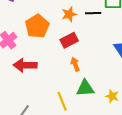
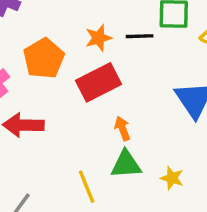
red rectangle: (69, 40) -> (99, 82), size x1.4
orange arrow: (75, 64) -> (122, 128), moved

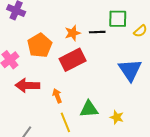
orange arrow: (122, 128) -> (57, 96), moved

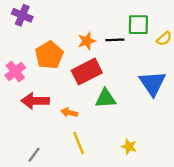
orange arrow: (57, 96) -> (69, 113), turned -56
green triangle: (89, 109) -> (106, 98), moved
yellow star: (117, 117) -> (129, 147), moved

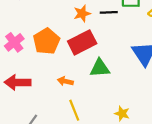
orange pentagon: (49, 55) -> (46, 41), moved
red arrow: (35, 101) -> (18, 82), moved

